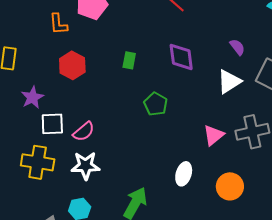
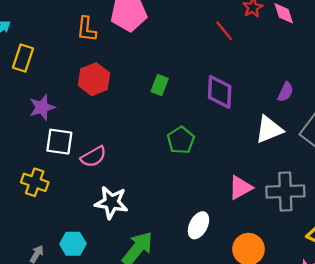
purple semicircle: (237, 47) -> (285, 92), turned 54
yellow cross: (38, 162) -> (35, 182), size x0.7
white star: (86, 166) -> (111, 202), moved

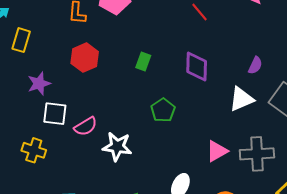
white star: (111, 202) -> (117, 146), moved

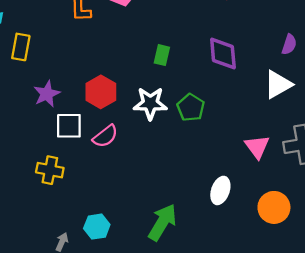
red hexagon: (85, 58) -> (101, 92), moved
white star: (117, 146) -> (150, 103), moved
pink triangle: (217, 151) -> (257, 147), turned -30

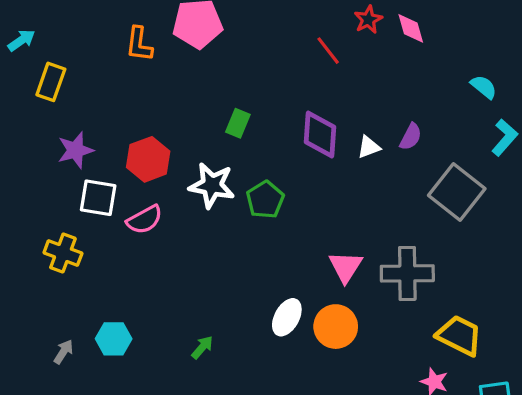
white triangle: (278, 84) -> (369, 147), moved, size x0.6
orange circle: (274, 207) -> (336, 327), moved
green arrow: (162, 222) -> (202, 347), size x0.5

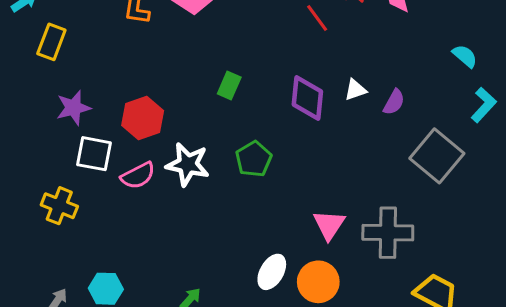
white triangle: (369, 147) -> (355, 90), moved
white star: (212, 185) -> (188, 164), moved

